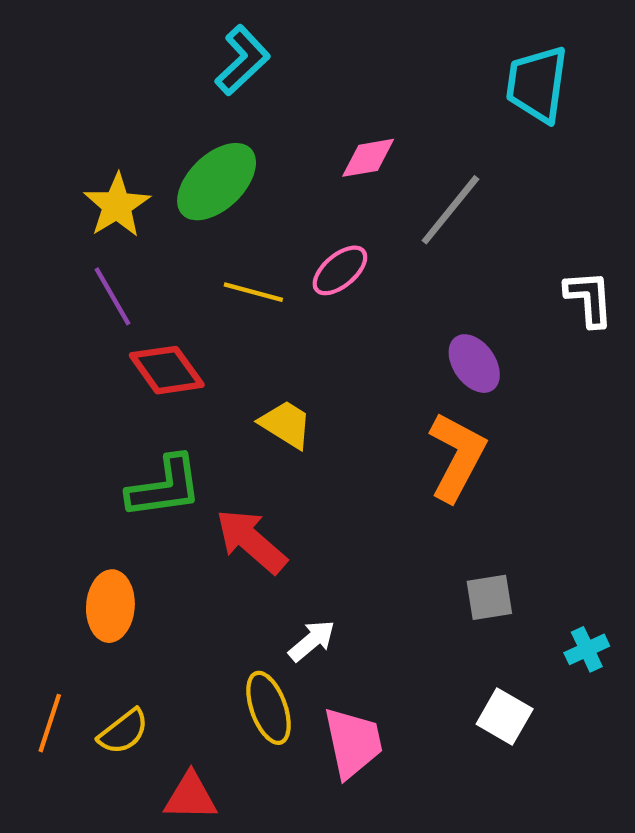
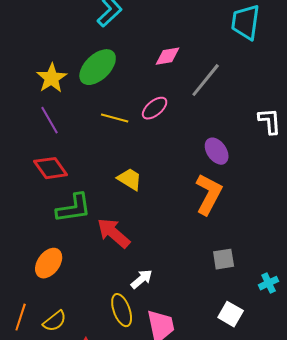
red diamond: (167, 370) -> (51, 168), moved
orange ellipse: (110, 606) -> (49, 263), turned 32

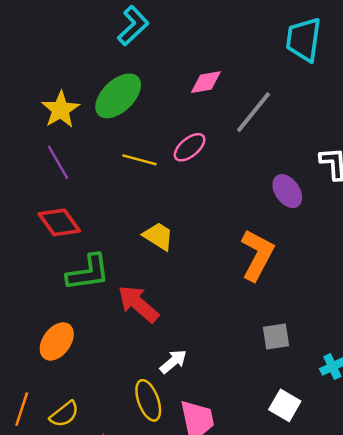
purple ellipse: (217, 151) -> (287, 191), moved

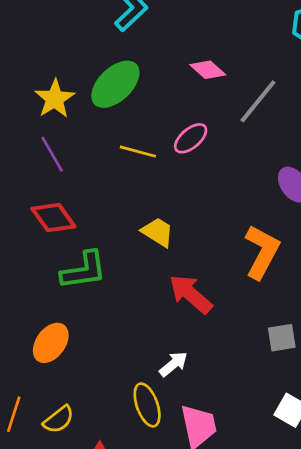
pink diamond: (206, 82) -> (208, 70), turned 52
red arrow: (138, 304) -> (191, 294), moved

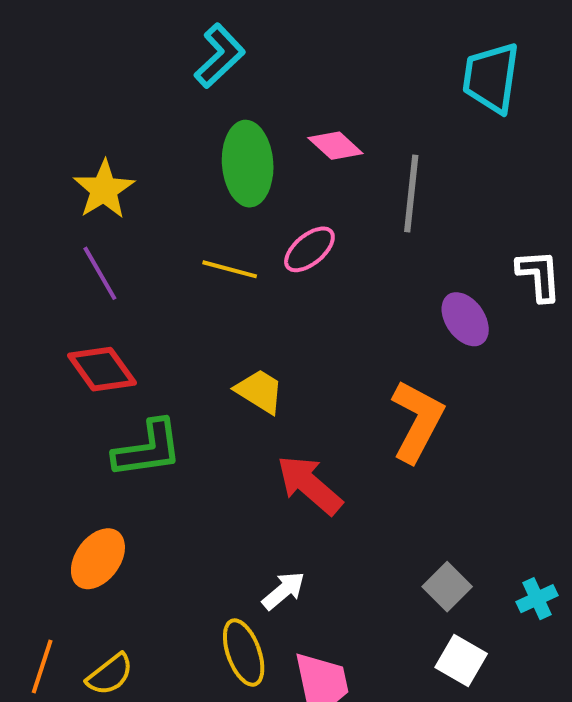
green ellipse: (115, 84) -> (248, 164), moved, turned -50
gray line: (258, 101) -> (411, 193), turned -33
gray square: (282, 338) -> (447, 587), moved, turned -36

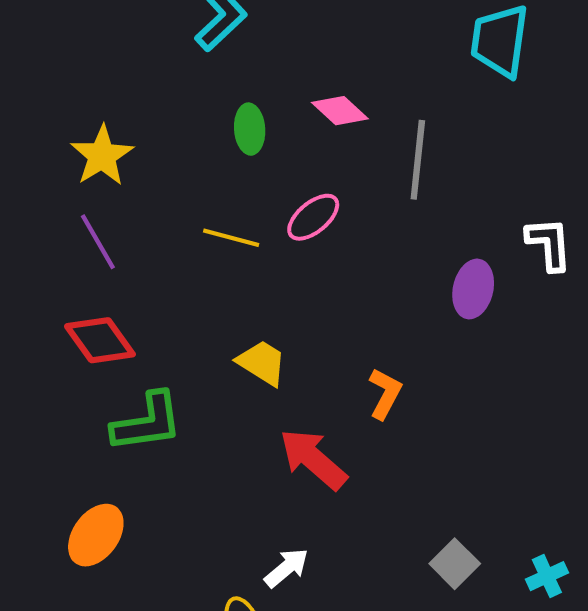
green ellipse: (248, 164) -> (250, 129), size x0.6
purple ellipse: (465, 319) -> (473, 289), turned 48
orange L-shape: (417, 421) -> (385, 394), moved, size x0.6

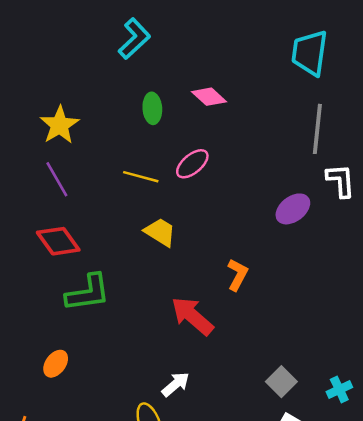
gray line: (418, 160) -> (317, 129), moved
purple ellipse: (473, 289) -> (293, 209), turned 40
yellow trapezoid: (262, 363) -> (160, 232), moved
orange ellipse: (96, 535) -> (56, 364), size x0.7

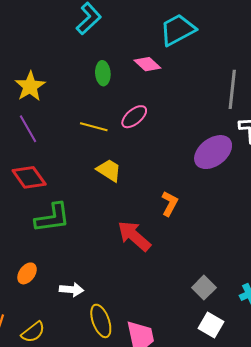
cyan trapezoid: (310, 53) -> (178, 30), moved, turned 54
purple ellipse: (293, 209) -> (213, 152), size x1.4
white arrow: (176, 384) -> (72, 290), moved, turned 45

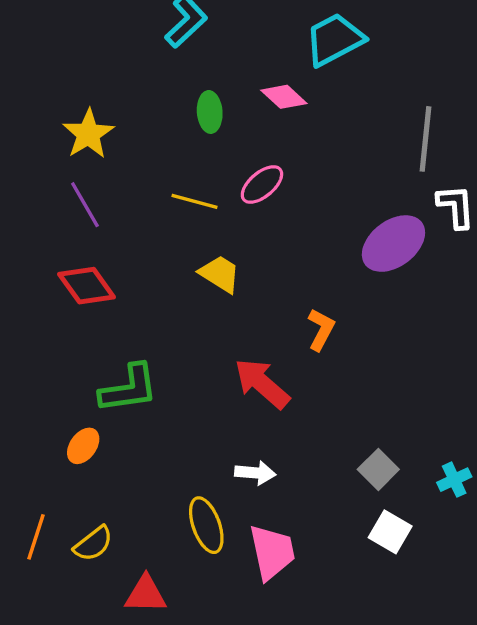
green L-shape: (52, 218) -> (129, 389), moved
white arrow: (72, 290) -> (255, 473), moved

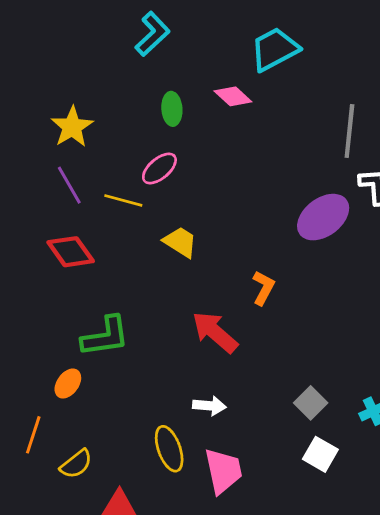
pink ellipse: (262, 184) -> (159, 168), moved
yellow line: (195, 201) -> (123, 200), moved
orange line: (36, 537) -> (33, 435), moved

